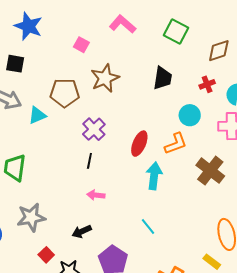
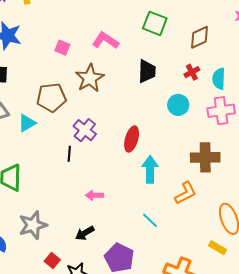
pink L-shape: (123, 24) -> (105, 40), moved
orange L-shape: (176, 144) -> (186, 193), moved
black line: (89, 161) -> (69, 154), moved
brown cross: (210, 171) -> (205, 157), turned -32

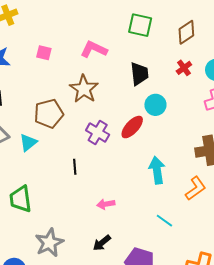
pink square: (62, 48) -> (44, 53), moved
cyan circle: (178, 105) -> (155, 105), moved
purple cross: (85, 130) -> (98, 133), moved
red ellipse: (132, 139) -> (132, 127), moved, turned 35

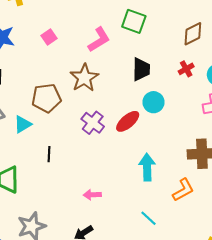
green square: (140, 25) -> (134, 21), moved
pink L-shape: (94, 49) -> (99, 40), turned 116
pink square: (44, 53) -> (49, 37), turned 35
black line: (75, 167) -> (49, 154), moved

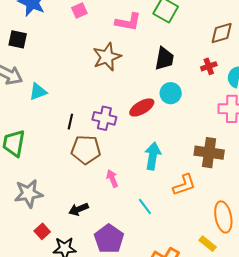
pink L-shape: (99, 40) -> (128, 22), turned 32
brown pentagon: (46, 98) -> (86, 150), moved
purple cross: (93, 123) -> (104, 118), moved, turned -35
black line: (49, 154) -> (70, 122), moved
pink arrow: (92, 195) -> (112, 179), moved, turned 60

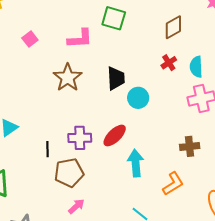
black trapezoid: (164, 59) -> (116, 78), moved
red ellipse: (142, 107) -> (115, 136), moved
brown cross: (209, 153) -> (190, 146), size x0.7
pink arrow: (112, 179) -> (76, 206), moved, turned 84

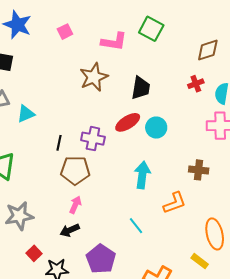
cyan circle: (138, 98) -> (156, 128), moved
red ellipse: (115, 136) -> (128, 122), moved
pink arrow: (76, 206) -> (75, 205), turned -36

